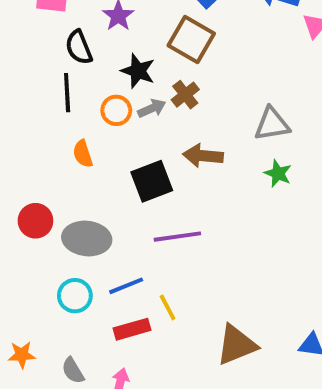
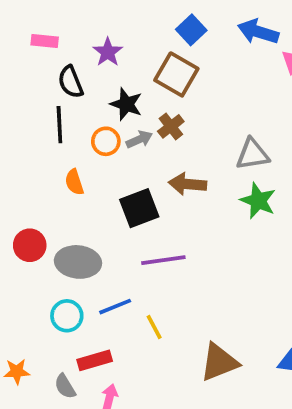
green star: (278, 173) -> (258, 201), size x1.4
red rectangle: (132, 329) -> (95, 360), moved

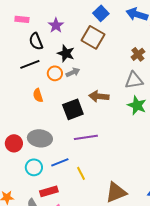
black line: (59, 125) -> (30, 64), turned 72
brown cross: (171, 126) -> (138, 54), moved
red circle: (30, 245) -> (14, 143), moved

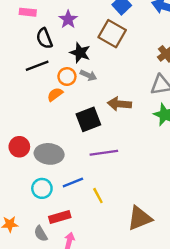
gray arrow: (73, 72) -> (88, 75), turned 48
orange semicircle: (38, 95) -> (55, 94), moved, turned 72
red circle: (14, 143) -> (19, 147), moved

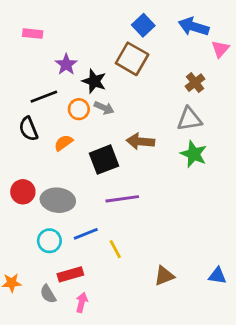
purple star: (68, 19) -> (66, 64), moved
black semicircle: (44, 38) -> (28, 129), moved
orange semicircle: (55, 94) -> (63, 143), moved
brown triangle: (140, 218) -> (164, 276), size x0.7

